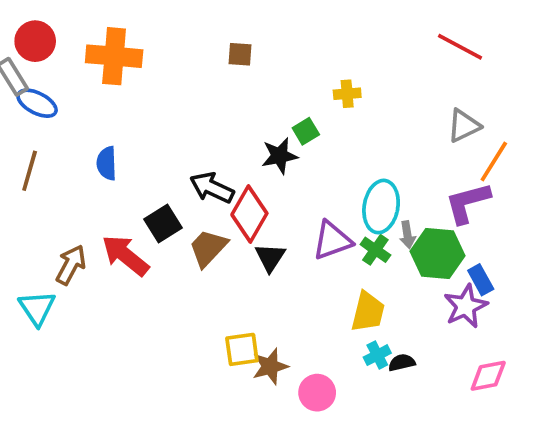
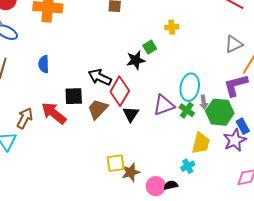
black square: (163, 223) -> (74, 96), turned 30
yellow trapezoid: (368, 312) -> (201, 143), moved
black semicircle: (402, 363) -> (171, 185), moved

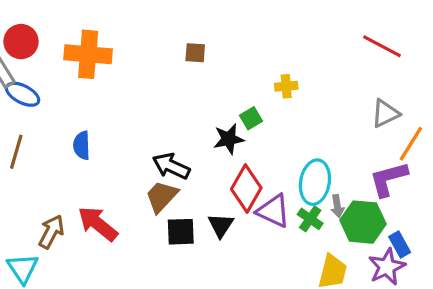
red diamond: (120, 91) -> (246, 189), moved
black square: (74, 96) -> (181, 232), moved
purple triangle: (164, 105) -> (273, 211), turned 45
brown trapezoid: (98, 109) -> (162, 197), moved

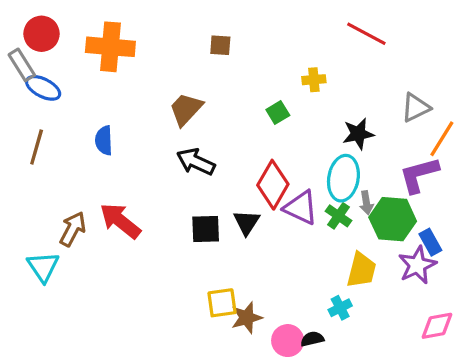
red line: (382, 46) -> (366, 34), moved
black star: (229, 139) -> (358, 134), moved
brown trapezoid: (162, 197) -> (186, 109), moved

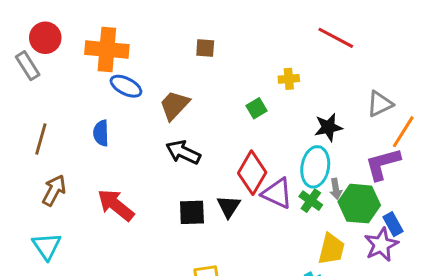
blue ellipse: (43, 88) -> (126, 86), moved
brown arrow: (73, 229) -> (54, 190), moved

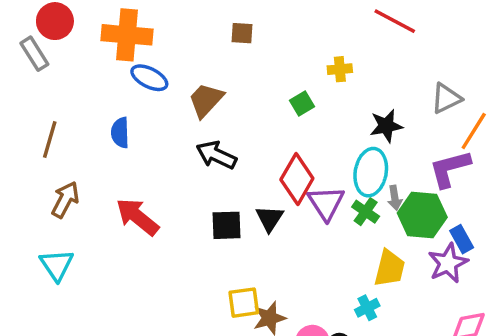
purple triangle: (277, 193) -> (326, 203), turned 32

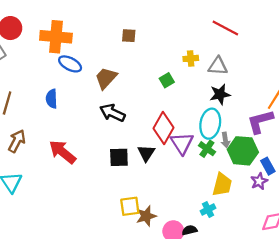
gray triangle: (446, 98) -> (218, 66), moved, turned 30
purple star: (448, 263) -> (259, 181), size x0.7

